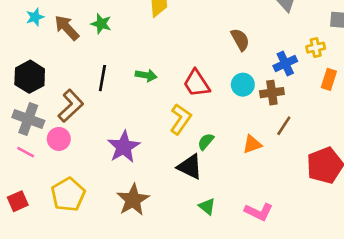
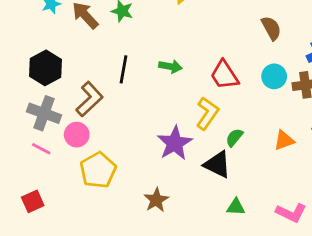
purple star: (124, 147) -> (175, 143), moved
yellow pentagon: (68, 195) -> (98, 170), moved
brown star: (133, 200) -> (156, 200), size x0.7
green triangle: (207, 206) -> (236, 207), turned -36

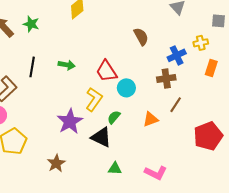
cyan circle: (274, 76) -> (126, 88), moved

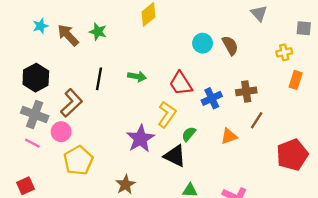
brown semicircle: (141, 37) -> (230, 45), moved
blue cross: (177, 55) -> (212, 98), moved
cyan circle: (126, 88) -> (203, 43), moved

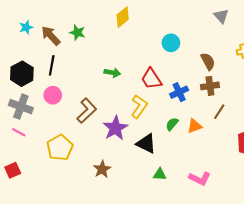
brown semicircle: (230, 45) -> (208, 61), moved
black line: (99, 79) -> (52, 65), moved
brown L-shape: (71, 103) -> (87, 111), moved
pink circle: (61, 132) -> (53, 95), moved
green semicircle: (189, 134) -> (172, 124), moved

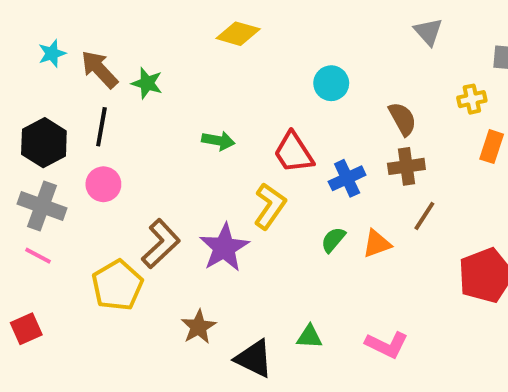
yellow diamond: (123, 17) -> (238, 34), turned 55
green star: (77, 33) -> (147, 83), moved
brown L-shape: (87, 111) -> (161, 244), moved
black triangle: (146, 144) -> (254, 359), moved

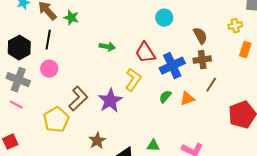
blue cross: (347, 178) -> (172, 66), size x1.4

